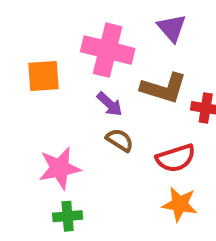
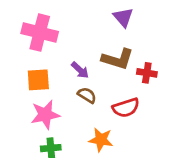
pink cross: (108, 50) -> (40, 33), moved
orange square: (44, 76) -> (38, 80), moved
orange star: (180, 204) -> (101, 140), moved

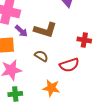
brown L-shape: (118, 59) -> (45, 30), moved
purple arrow: (80, 70) -> (21, 31), moved

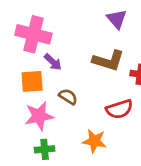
brown L-shape: (45, 30) -> (108, 61), moved
brown semicircle: (41, 56) -> (68, 97), moved

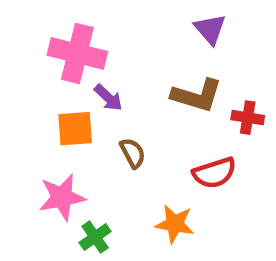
brown semicircle: (68, 97) -> (133, 153), turned 30
pink star: (39, 116) -> (62, 197), moved
green cross: (45, 149) -> (95, 237), turned -30

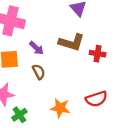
purple arrow: (108, 98) -> (36, 48), moved
red semicircle: (215, 173) -> (96, 99), moved

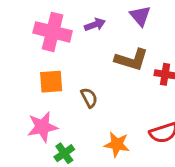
purple arrow: (36, 48) -> (95, 25), moved, turned -63

